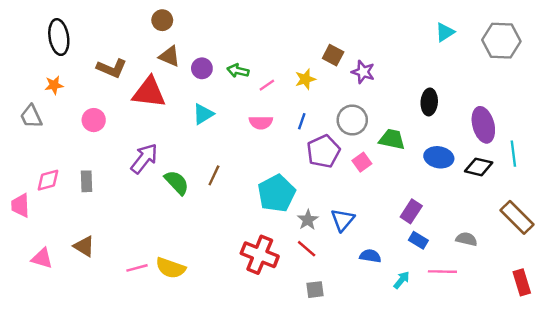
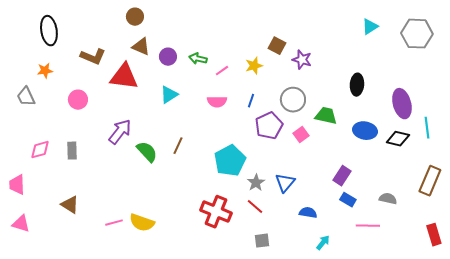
pink trapezoid: (20, 205) -> (17, 185), moved
brown rectangle: (517, 217) -> (430, 181), turned 68
pink triangle: (42, 258) -> (21, 224), moved
cyan arrow: (402, 280) -> (323, 243), moved

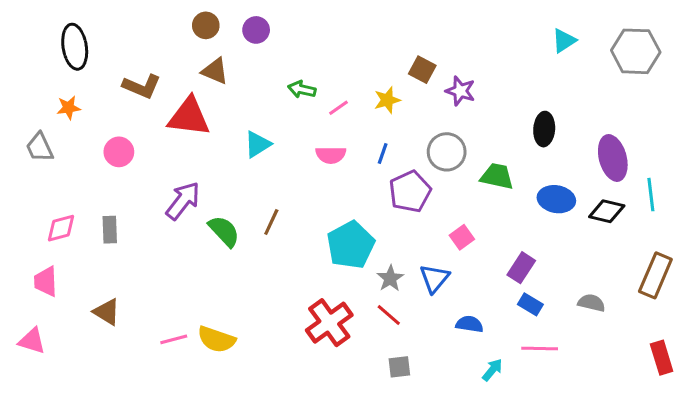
purple circle: (168, 57) -> (256, 30), moved
pink square: (301, 135) -> (462, 237), moved
pink trapezoid: (17, 185) -> (46, 281), moved
red cross: (216, 212) -> (329, 323), turned 32
pink line: (368, 226) -> (540, 349), moved

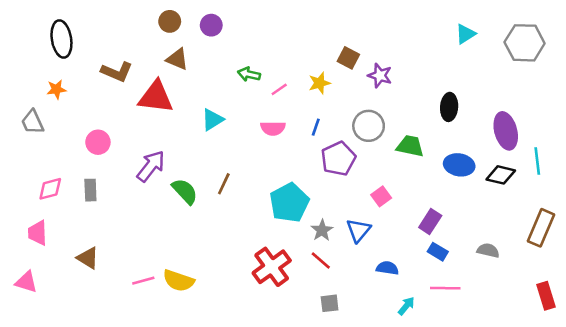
pink circle: (119, 152) -> (98, 142), moved

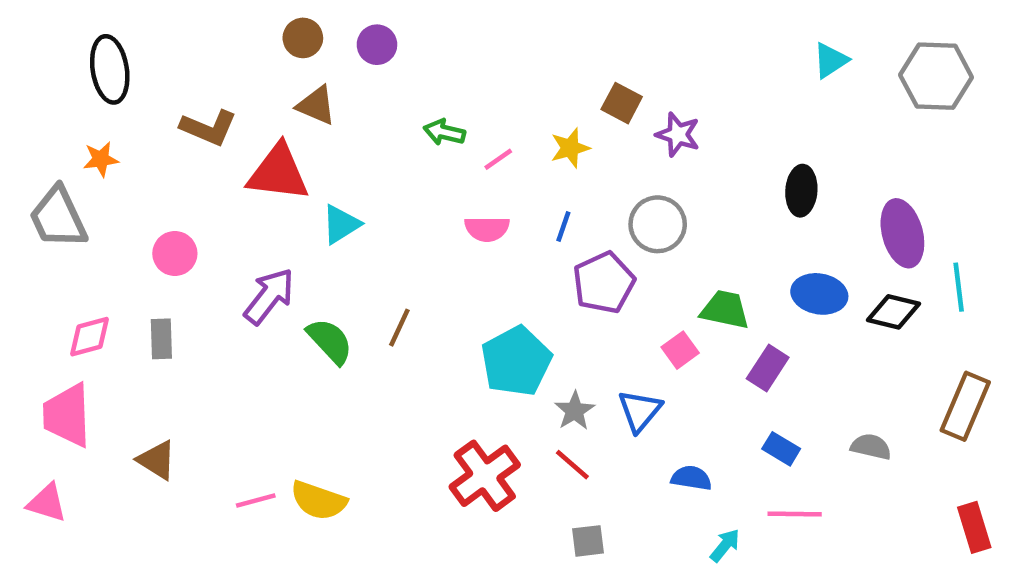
cyan triangle: (212, 120) -> (341, 224), moved
gray trapezoid: (33, 122) -> (58, 218), size x1.4
green trapezoid: (410, 146) -> (725, 310), moved
purple rectangle: (430, 221) -> (768, 368), moved
pink trapezoid: (38, 233) -> (67, 415), size x1.4

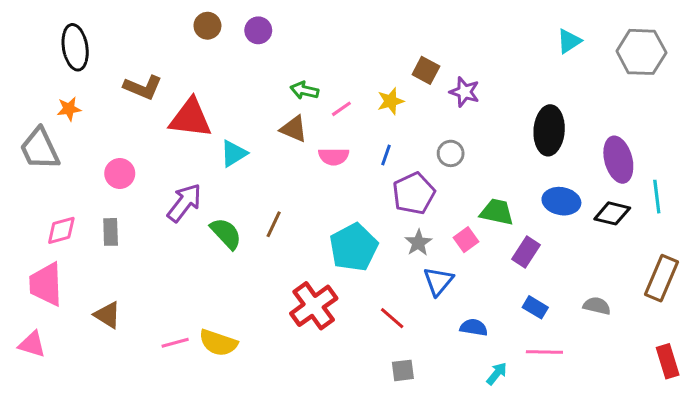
brown triangle: (316, 105) -> (294, 129), moved
black ellipse: (801, 191) -> (549, 130), size x1.4
gray circle: (658, 224) -> (451, 153), size x0.7
gray star: (575, 411) -> (418, 243), moved
red cross: (485, 476) -> (314, 306), moved

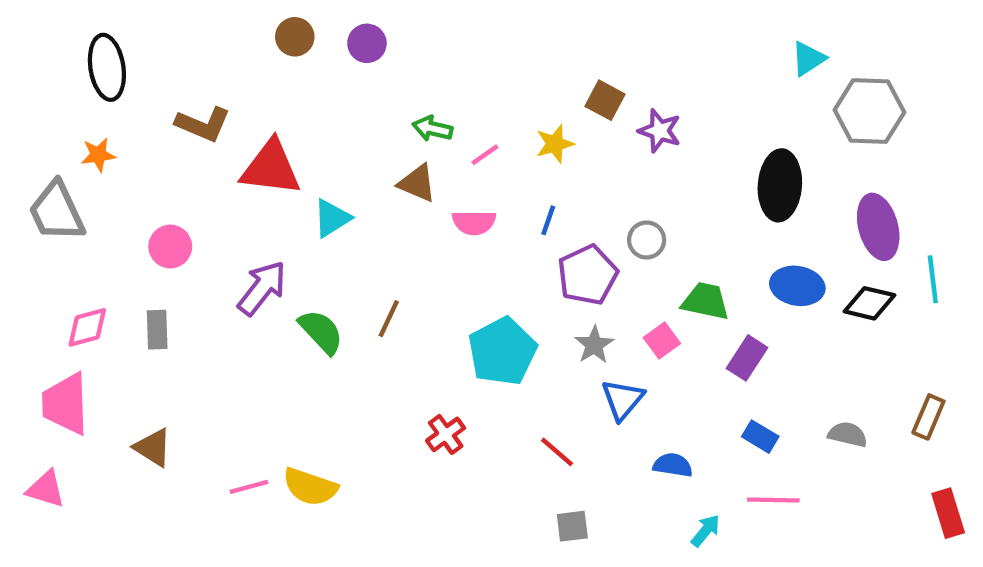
gray hexagon: (641, 52) -> (869, 111), moved
gray circle: (451, 153) -> (647, 240), moved
brown rectangle: (661, 278) -> (928, 417), moved, size x0.7
red cross: (314, 306) -> (446, 434), size x0.6

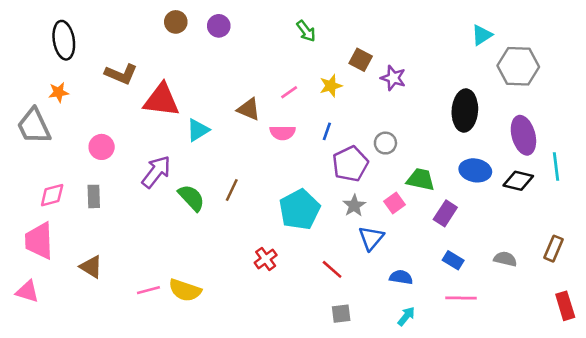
green arrow: (432, 129) -> (306, 31), moved, turned -140
cyan arrow: (706, 531) -> (406, 316), moved

